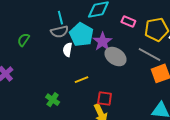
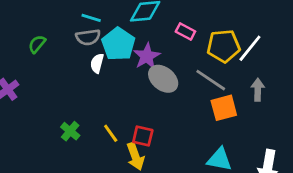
cyan line: (60, 18) -> (91, 18), turned -64
yellow line: (82, 80) -> (111, 133), moved, turned 72

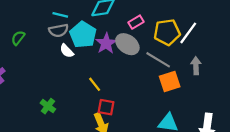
pink rectangle: (185, 32) -> (136, 22), turned -56
white semicircle: (97, 63) -> (67, 51), turned -56
gray ellipse: (163, 79) -> (127, 44), moved
yellow line: (111, 133) -> (95, 84), moved

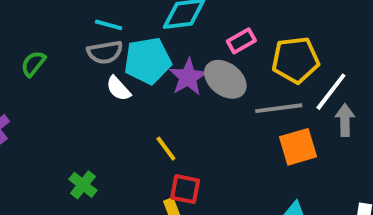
white line: (188, 33) -> (331, 92), moved
cyan pentagon: (83, 35) -> (148, 61), turned 30
gray line: (158, 60) -> (279, 108), turned -40

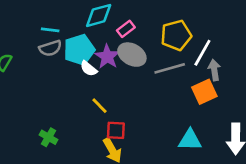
pink rectangle: (241, 41) -> (126, 29), moved
white semicircle: (118, 89) -> (89, 69), moved
orange square: (298, 147) -> (204, 92), moved

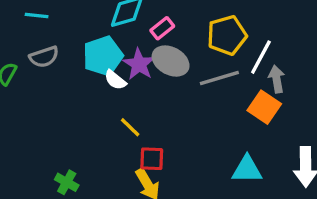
cyan line: (50, 30) -> (37, 16), moved
gray semicircle: (50, 48) -> (44, 57), moved
orange square: (204, 92) -> (264, 107), turned -30
green cross: (48, 137) -> (67, 182), moved

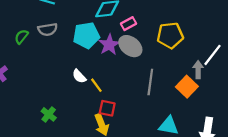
white line: (261, 57) -> (212, 55), moved
gray line: (219, 78) -> (150, 82), moved, turned -75
white semicircle: (115, 80) -> (79, 76), moved

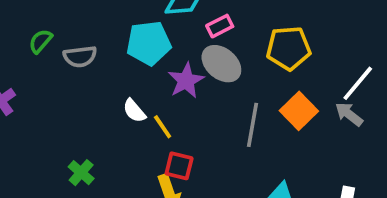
gray semicircle: (48, 29) -> (80, 57), moved
purple star: (109, 45) -> (186, 81), moved
gray arrow: (198, 70) -> (349, 114), moved, turned -54
orange square: (187, 87) -> (299, 111), moved

